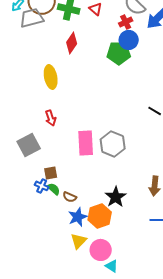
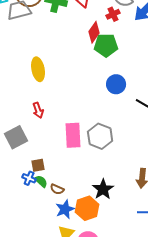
blue circle: (129, 40) -> (116, 84), moved
red diamond: (72, 43) -> (94, 32), moved

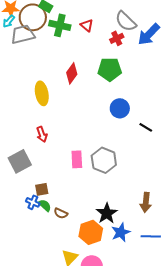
red diamond: (94, 32) -> (72, 73), moved
pink rectangle: (73, 135) -> (77, 159), size x0.7
blue star: (65, 209) -> (121, 232), moved

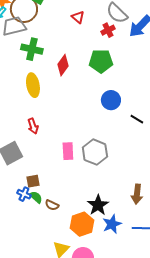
green cross: (60, 25) -> (32, 49), moved

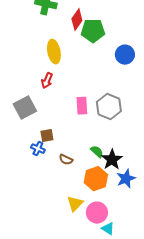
green pentagon: (101, 61) -> (93, 31), moved
yellow ellipse: (33, 85) -> (54, 52), moved
red arrow: (33, 126) -> (47, 81), turned 42
green semicircle: (36, 197) -> (97, 152), moved

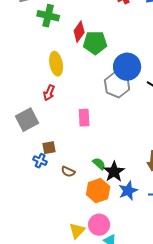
blue circle: (125, 55) -> (127, 67), size x1.4
gray hexagon: (109, 107) -> (117, 85), moved
yellow triangle: (75, 204) -> (77, 231), moved

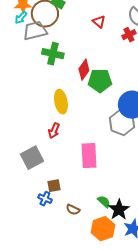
pink rectangle: (84, 118) -> (89, 156), size x1.4

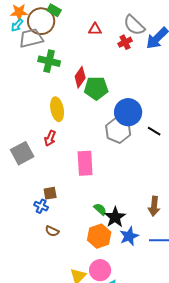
red triangle: (99, 22) -> (95, 29), turned -40
gray square: (32, 158) -> (22, 153), moved
brown semicircle: (73, 210) -> (52, 231), moved

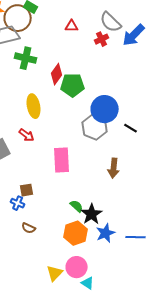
red arrow: (50, 138) -> (27, 135), turned -77
brown arrow: (154, 206) -> (114, 168), moved

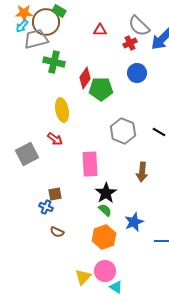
blue circle: (105, 109) -> (137, 73), moved, size x0.7
black star: (92, 214) -> (106, 193), moved
blue star: (106, 233) -> (134, 222), moved

